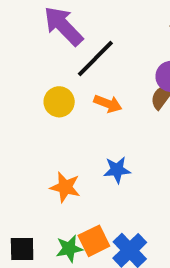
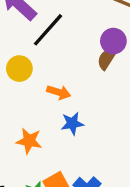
orange arrow: (108, 104) -> (59, 92), moved

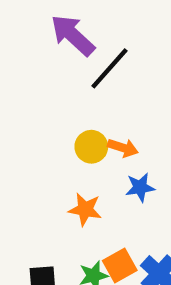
yellow circle: (19, 69) -> (91, 147), moved

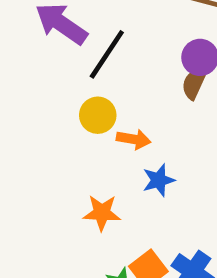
yellow circle: (91, 147) -> (98, 115), moved

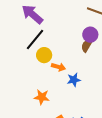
black line: (107, 54) -> (35, 40), moved
blue star: (159, 180) -> (74, 80), moved

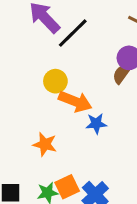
black line: (35, 40) -> (73, 33), moved
orange arrow: (58, 67) -> (75, 101), size x1.5

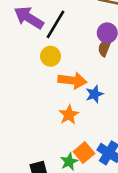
yellow circle: (55, 81) -> (51, 56), moved
orange star: (45, 144) -> (69, 115), moved, turned -30

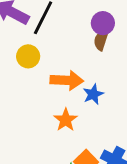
yellow circle: (51, 56) -> (28, 56), moved

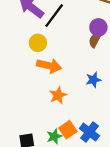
orange arrow: (67, 80) -> (49, 66), moved
blue star: (93, 94) -> (93, 80), moved

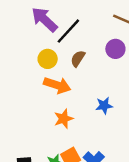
brown semicircle: (95, 40) -> (78, 59), moved

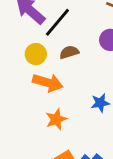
brown semicircle: (78, 59) -> (69, 52), turned 42

